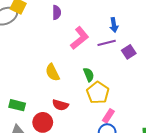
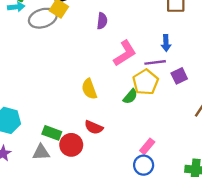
green semicircle: (89, 75) -> (130, 96), turned 56
yellow pentagon: (98, 93) -> (146, 82), moved
green rectangle: (17, 105) -> (52, 133), moved

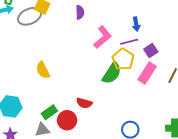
yellow semicircle: (89, 89) -> (43, 70), moved
green semicircle: (130, 96) -> (112, 73), size x1.6
green rectangle: (52, 133) -> (49, 112), turned -49
pink rectangle: (147, 146) -> (147, 73), moved, size x1.5

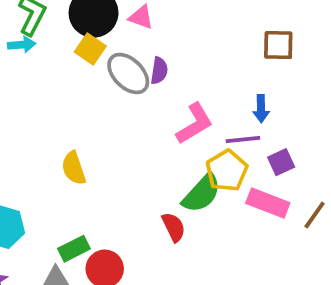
gray ellipse: (30, 16) -> (128, 74), moved, turned 60
pink rectangle: (147, 73) -> (268, 203), turned 70
red semicircle: (84, 103) -> (174, 227), moved, turned -140

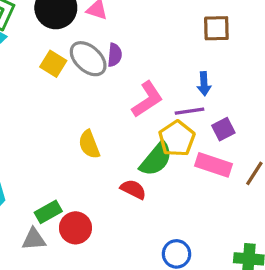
yellow square: (90, 49) -> (53, 64), moved
yellow semicircle: (74, 168) -> (89, 144), moved
red semicircle: (174, 227) -> (133, 189), turned -35

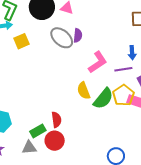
yellow square: (53, 64) -> (21, 41), moved, turned 35
yellow pentagon: (177, 139) -> (123, 95), moved
yellow semicircle: (89, 144) -> (84, 91), moved
red semicircle: (133, 189) -> (56, 120), moved, turned 56

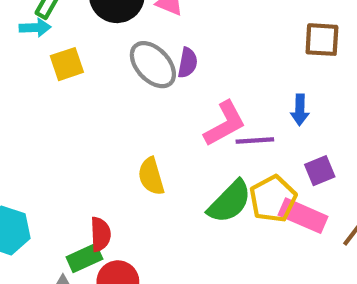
purple line: (123, 69) -> (255, 140), moved
yellow semicircle: (84, 91) -> (151, 176), moved
red semicircle: (56, 120) -> (100, 234), moved

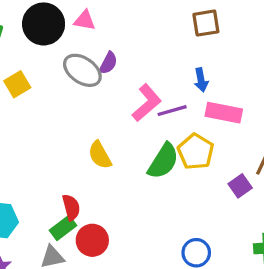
purple semicircle: (188, 63) -> (108, 63), turned 30
purple square: (320, 171) -> (240, 186), moved
pink rectangle: (303, 216) -> (224, 113), moved

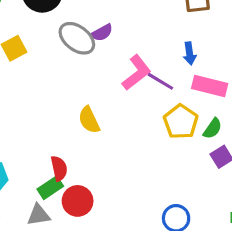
purple semicircle: (108, 63) -> (102, 33), turned 30
purple line: (172, 111) -> (160, 81), turned 44
green semicircle: (163, 161) -> (213, 129), moved, size x0.6

